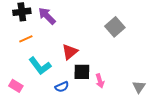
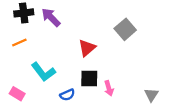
orange line: (26, 39) -> (19, 42), moved
red triangle: (70, 52) -> (87, 48), moved

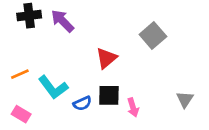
orange line: (19, 42) -> (20, 74), moved
blue semicircle: (67, 95) -> (82, 103), moved
gray triangle: (151, 95) -> (185, 99), moved

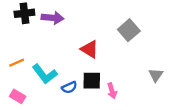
purple arrow: (62, 21) -> (53, 18), turned 140
red triangle: (106, 58) -> (90, 49), turned -48
gray triangle: (185, 99) -> (156, 75), moved

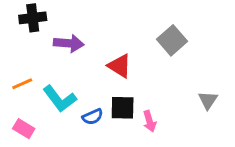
purple arrow: (53, 18) -> (69, 43), moved

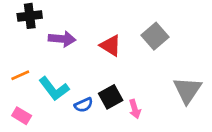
red triangle: (120, 66) -> (111, 46), moved
gray triangle: (208, 100) -> (187, 90), size x1.6
black square: (123, 108) -> (111, 97), turned -30

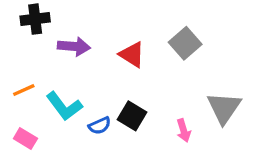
black square: (111, 97) -> (132, 116), turned -30
pink arrow: (135, 109) -> (184, 130), moved

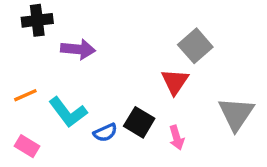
red triangle: (132, 55) -> (175, 82), moved, turned 32
pink arrow: (184, 130) -> (177, 138), moved

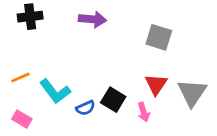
gray square: (195, 46) -> (159, 37), turned -32
purple arrow: (78, 49) -> (92, 19), moved
red triangle: (175, 82) -> (156, 84), moved

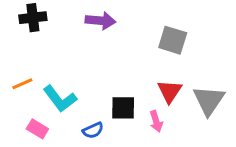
black square: (113, 100) -> (123, 108), turned -30
blue semicircle: (85, 108) -> (93, 130), moved
pink rectangle: (22, 119) -> (37, 129), moved

